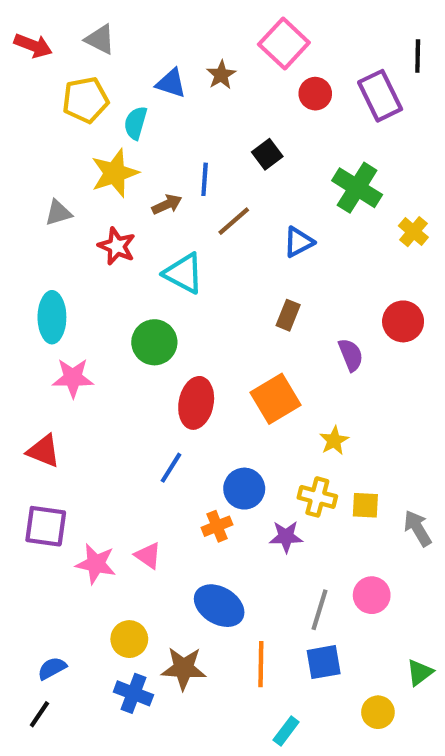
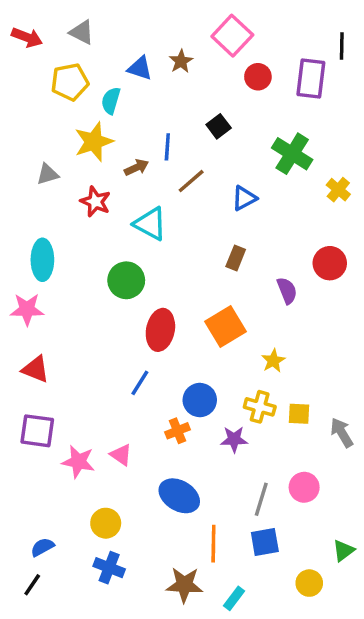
purple rectangle: (380, 96) -> (311, 78), turned 33
pink star: (73, 378) -> (27, 309), moved
brown star: (184, 668) -> (184, 585), moved

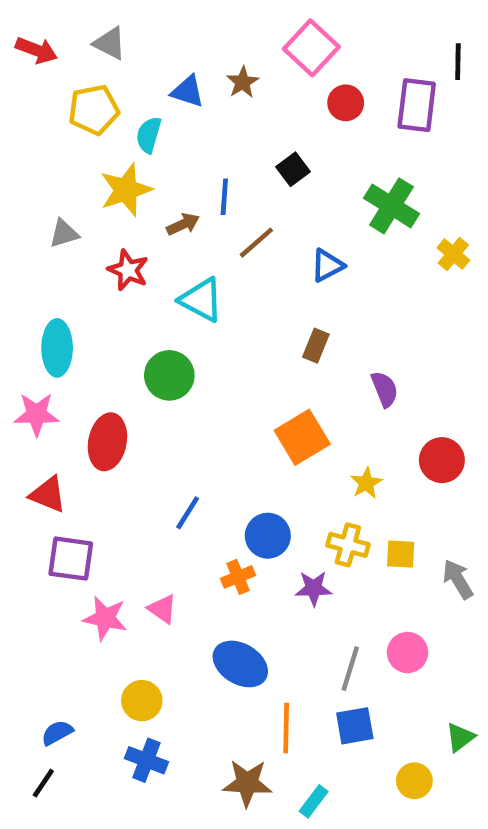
red circle: (330, 263) -> (442, 460), moved
red ellipse: (160, 330) -> (107, 442), moved
purple square: (37, 431) -> (71, 559), moved

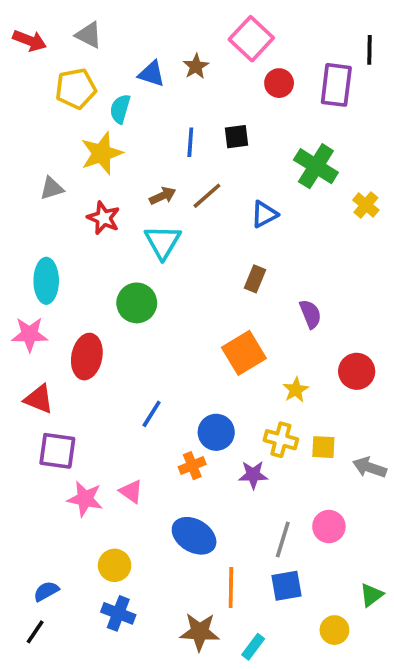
black square: (293, 169) -> (237, 137), turned 30
blue line: (224, 197) -> (190, 142), moved
brown arrow: (183, 224) -> (163, 196), moved
cyan triangle: (201, 300) -> (163, 242), turned 33
gray arrow: (458, 579) -> (370, 467), turned -40

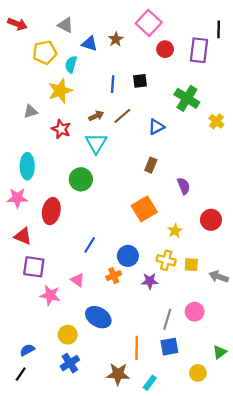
gray triangle: (89, 35) -> (66, 25), moved
pink triangle: (131, 491) -> (78, 280), moved
blue ellipse: (194, 536) -> (98, 317), moved
blue cross: (118, 613) -> (70, 363), turned 36

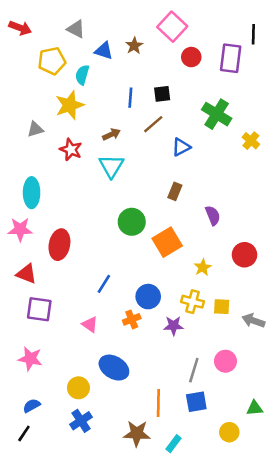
brown line: (122, 116) -> (153, 124), moved
green circle: (81, 179) -> (132, 222), moved
pink star: (50, 295) -> (30, 359), moved
green triangle: (220, 352) -> (255, 408), turned 32

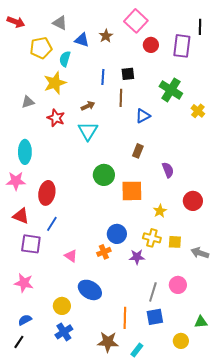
brown line: (153, 124) -> (121, 98), turned -48
orange square: (167, 242) -> (132, 191), turned 30
blue line: (104, 284) -> (52, 224), moved

